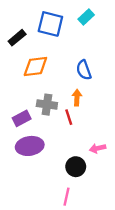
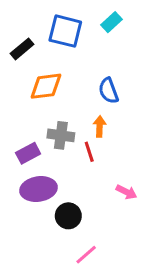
pink arrow: (98, 148) -> (126, 192), turned -140
black circle: (76, 167) -> (68, 216), moved
pink line: (67, 197) -> (86, 255), turned 36

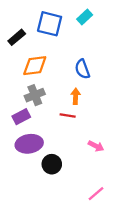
gray cross: (61, 135) -> (35, 95), moved, turned -30
red line: (89, 152) -> (68, 115), turned -63
pink line: (86, 255) -> (96, 194), moved

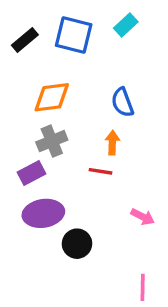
black rectangle: (17, 37) -> (25, 40), moved
pink line: (96, 194) -> (143, 287), turned -48

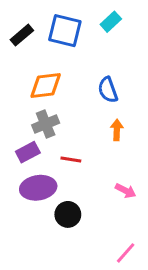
orange arrow: (112, 143) -> (117, 130), moved
red line: (101, 171) -> (71, 160), moved
pink line: (143, 287) -> (126, 253), turned 40

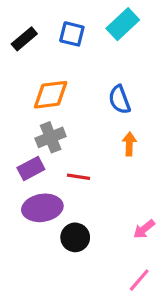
cyan rectangle: (111, 22) -> (123, 24), size x1.4
blue square: (65, 31) -> (72, 34), size x0.7
pink arrow: (126, 191) -> (144, 229), moved, turned 114

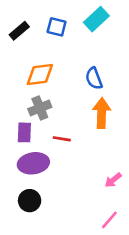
orange arrow: (129, 144) -> (102, 113), size x1.6
purple rectangle: (31, 168) -> (24, 132), turned -60
black circle: (75, 237) -> (30, 201), moved

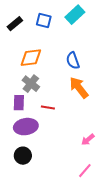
gray cross: (40, 108) -> (31, 84), turned -30
orange arrow: (102, 113) -> (79, 88), turned -40

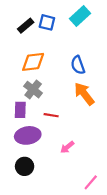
black rectangle: (15, 24) -> (26, 26), moved
pink arrow: (88, 140) -> (67, 147), moved

